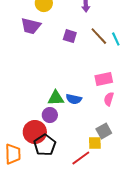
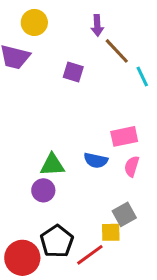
brown line: (99, 36) -> (117, 51), moved
blue semicircle: (74, 99) -> (96, 160), moved
red circle: (35, 132) -> (22, 258), moved
black pentagon: (45, 145) -> (57, 241), moved

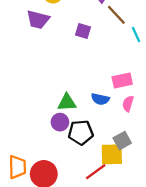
yellow square: (111, 232) -> (112, 154), size x1.5
black pentagon: (57, 241) -> (81, 132), moved, turned 30

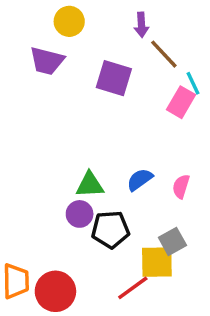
purple square: (83, 31) -> (114, 78), size x1.5
pink rectangle: (122, 81) -> (181, 102), moved, turned -48
blue semicircle: (100, 99) -> (140, 180), turned 132

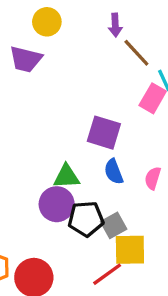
purple square: (114, 78) -> (104, 133), moved
blue semicircle: (140, 180) -> (114, 172), turned -75
purple circle: (80, 214) -> (57, 204), size x1.4
gray square: (172, 241) -> (114, 225), moved

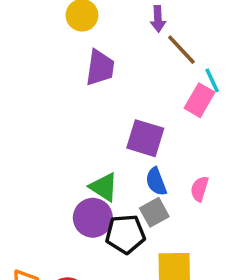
purple trapezoid: (26, 59) -> (100, 68), moved, turned -96
green triangle: (66, 177) -> (104, 187), turned 36
gray square: (114, 225) -> (154, 212), moved

